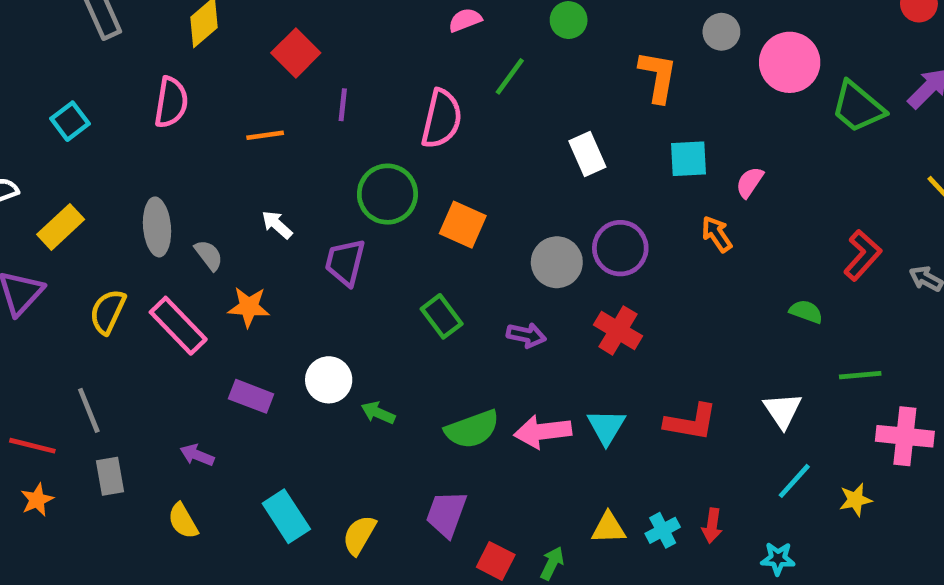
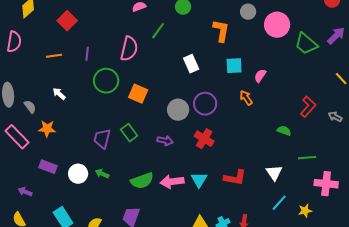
purple line: (343, 105) -> (87, 54), moved
purple trapezoid: (345, 262) -> (102, 139), moved
white circle: (329, 380) -> (78, 174), moved

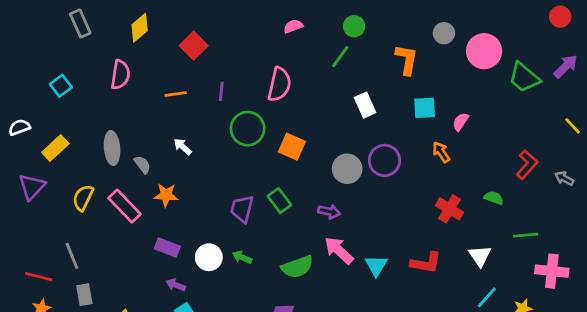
green line: (158, 31) -> (340, 57), moved
red cross: (204, 139) -> (449, 209), moved
pink arrow: (172, 182) -> (339, 250), moved, turned 50
purple arrow: (25, 192) -> (176, 285), moved

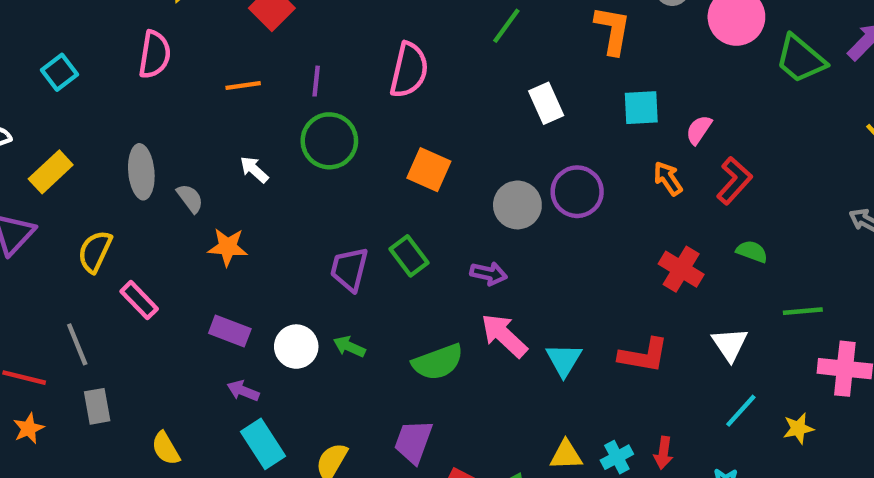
green circle: (248, 129) -> (329, 141), moved
red L-shape: (527, 165) -> (734, 181), moved
pink rectangle: (124, 206) -> (139, 300), moved, size x0.7

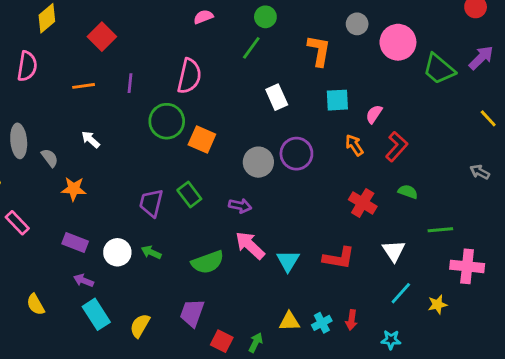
green circle: (329, 141) -> (167, 121), moved
yellow semicircle: (166, 448) -> (36, 304), moved

